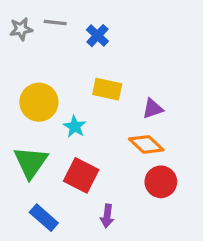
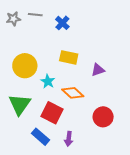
orange diamond: (146, 144) -> (73, 93), moved
blue rectangle: (44, 218) -> (40, 137), moved

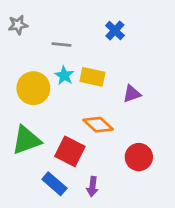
gray line: (35, 15) -> (61, 45), moved
blue cross: (62, 23) -> (115, 30), moved
cyan star: (48, 81) -> (64, 75), moved
green triangle: (20, 104) -> (26, 140), turned 35

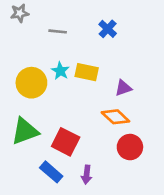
gray star: (18, 25) -> (20, 13), moved
gray line: (61, 45) -> (58, 31), moved
orange diamond: (98, 125) -> (115, 117), moved

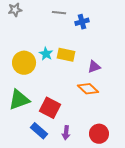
blue cross: (108, 29) -> (82, 22), turned 32
gray line: (58, 31) -> (59, 13), moved
red circle: (130, 147) -> (99, 134), moved

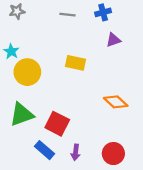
blue cross: (82, 22) -> (103, 12), moved
cyan star: (46, 54) -> (11, 51), moved
purple triangle: (94, 67) -> (113, 40), moved
orange diamond: (88, 89) -> (116, 102), moved

